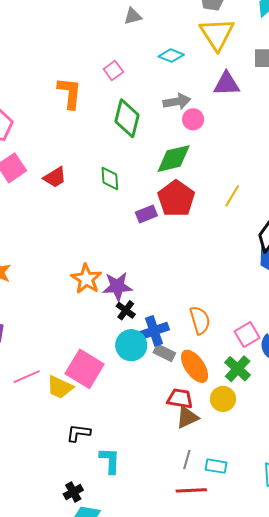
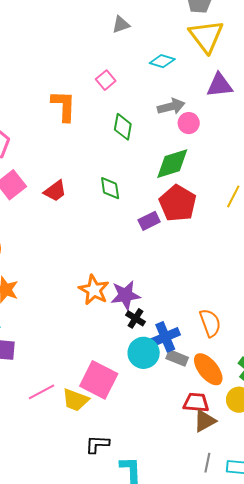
green diamond: (127, 118) -> (123, 127), size x0.7

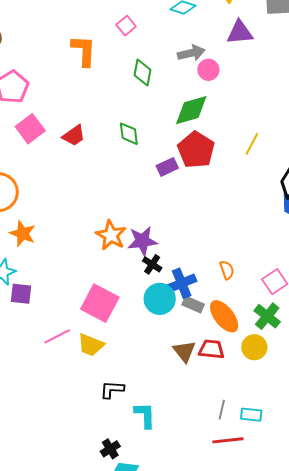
orange semicircle: (210, 323) -> (227, 270), size x0.7
pink square: (99, 380) -> (100, 303), moved
brown triangle: (205, 421) -> (184, 351), moved, turned -40

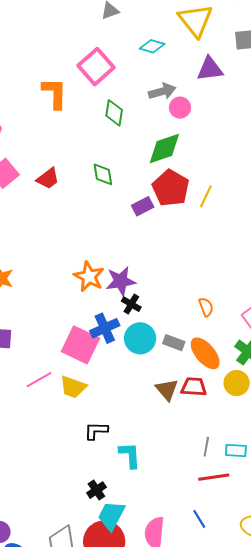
pink square: (126, 26) -> (96, 67), size x1.8
yellow line: (252, 144) -> (206, 196), moved
blue cross: (182, 283) -> (105, 328), moved

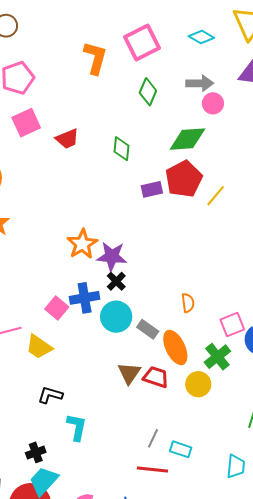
pink square: (80, 345) -> (57, 308), size x0.6

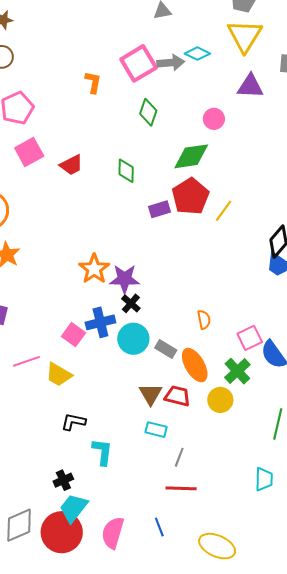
orange L-shape: (95, 58) -> (93, 82), size x0.7
gray arrow: (200, 83) -> (171, 63), moved
cyan rectangle: (181, 449) -> (156, 430), moved

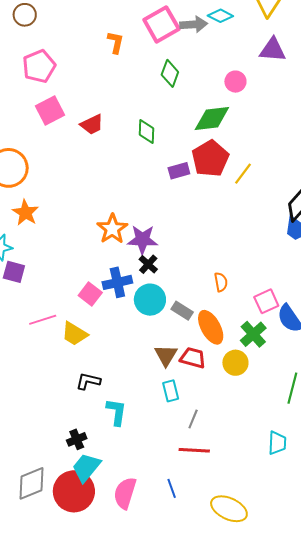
cyan rectangle: (156, 430) -> (171, 391), turned 60

